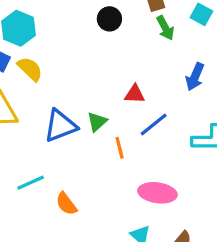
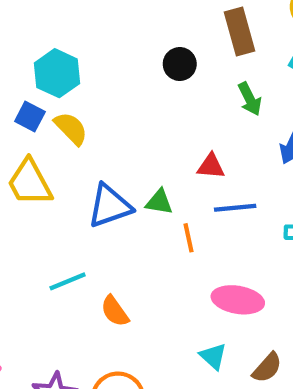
green arrow: (165, 28) -> (250, 99), moved
green triangle: (97, 122) -> (159, 202), turned 50
blue line: (154, 125) -> (235, 208), turned 32

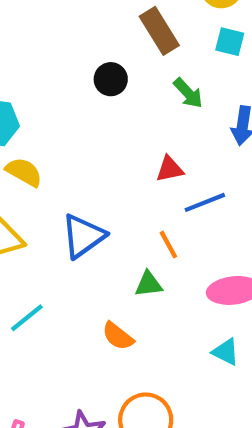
green triangle: (159, 202) -> (149, 284), moved
cyan line: (68, 281) -> (27, 318), moved

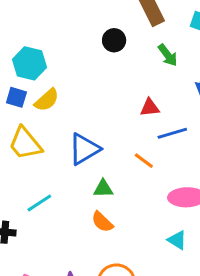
yellow semicircle: (24, 172) -> (47, 100), turned 104
orange line: (168, 245) -> (144, 161), turned -30
green triangle: (149, 284) -> (103, 189), moved

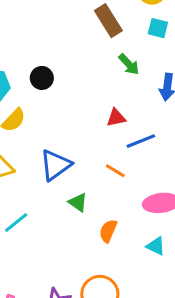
black circle: (114, 40) -> (42, 78), moved
green triangle: (103, 189) -> (78, 202), turned 42
orange semicircle: (102, 222) -> (108, 231), moved, turned 75

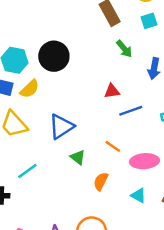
cyan square: (158, 28) -> (149, 21), turned -35
black circle: (42, 78) -> (54, 56), size x1.6
orange line: (115, 171) -> (113, 146), moved

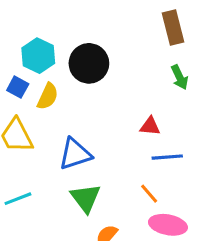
yellow semicircle: (30, 89) -> (48, 96), turned -36
orange line: (113, 146) -> (149, 194), moved
green triangle: (78, 157) -> (86, 198), size x1.5

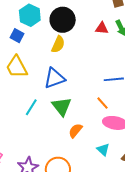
yellow semicircle: (48, 96) -> (58, 44), moved
red triangle: (150, 126) -> (102, 28), moved
cyan line: (18, 199) -> (31, 107), moved, turned -36

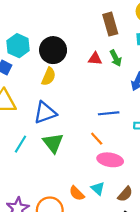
orange semicircle: (75, 131) -> (77, 193), moved, turned -84

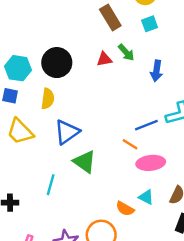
yellow semicircle: (49, 76) -> (48, 99), moved
blue line: (109, 113) -> (146, 125), moved
cyan line: (21, 144) -> (51, 185), moved

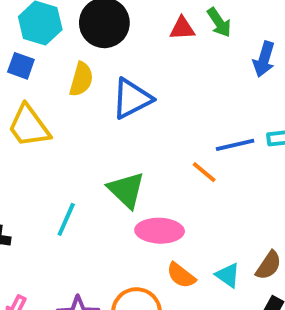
blue triangle: (67, 132) -> (132, 99), moved
pink ellipse: (151, 163) -> (160, 231), moved
cyan triangle: (146, 197) -> (228, 275), moved

